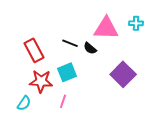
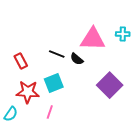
red rectangle: (34, 50) -> (21, 61), size x0.7

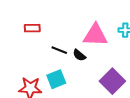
red rectangle: (21, 61) -> (32, 28), moved, turned -63

